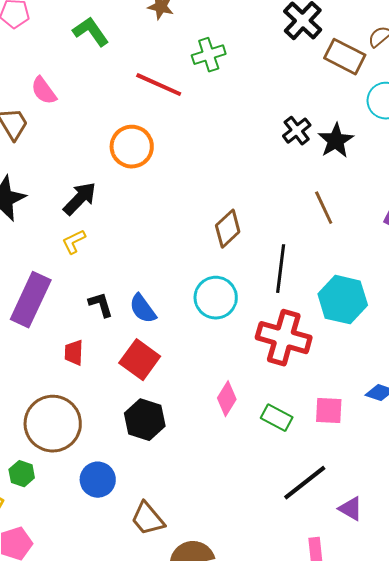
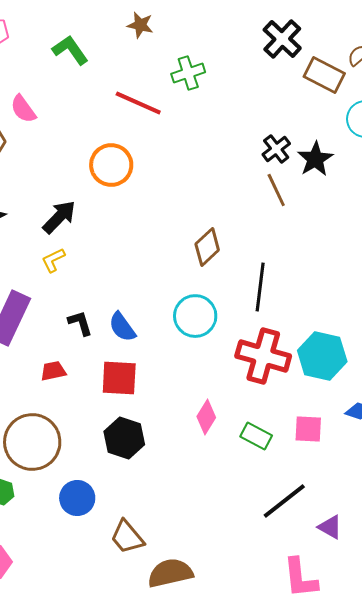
brown line: (324, 208) -> (276, 190), moved
cyan hexagon: (343, 300) -> (322, 356), moved
red trapezoid: (74, 353) -> (53, 371), turned 76
red square: (140, 360) -> (119, 378), turned -33

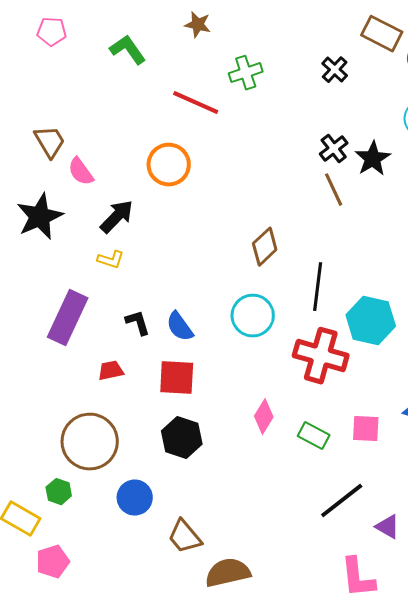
black cross: (282, 39) -> (335, 70), moved, size x0.7
brown rectangle: (324, 75) -> (382, 34), moved
pink semicircle: (23, 109) -> (81, 172), moved
yellow L-shape: (53, 260) -> (111, 260), turned -136
cyan hexagon: (322, 356) -> (371, 321), moved

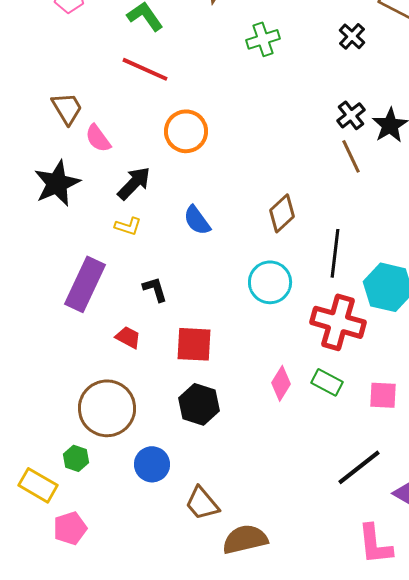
red line: (196, 103) -> (145, 69), moved
blue semicircle: (180, 327) -> (197, 220), moved
red trapezoid: (111, 371) -> (128, 337), turned 40
green rectangle: (314, 436) -> (327, 382), moved

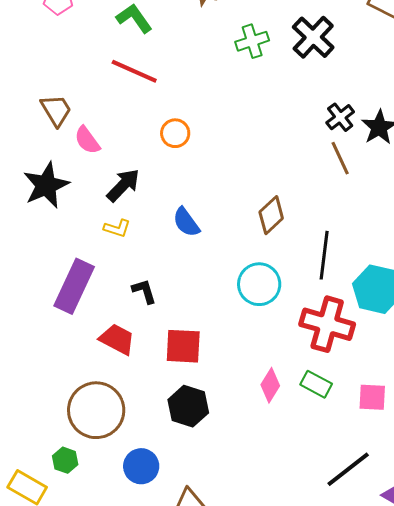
black cross: (352, 36) -> (313, 37), moved, size x1.6
orange circle: (186, 131) -> (175, 133), size x0.7
red trapezoid: (128, 337) -> (117, 339), size x1.4

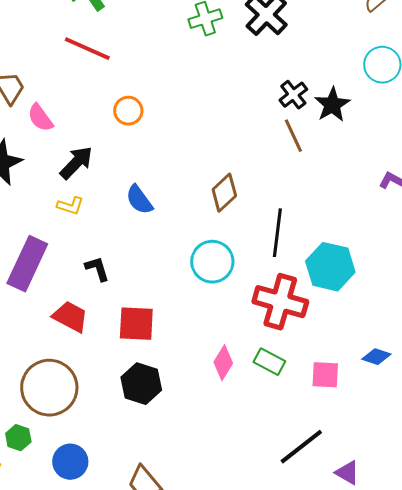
blue circle: (141, 466) -> (70, 462), moved

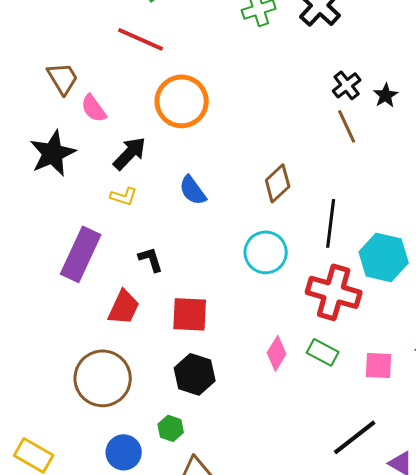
black star: (332, 105) -> (386, 95), size x0.7
orange circle: (128, 111) -> (182, 101), size x1.8
red trapezoid: (70, 317) -> (124, 307), turned 87
green hexagon: (18, 438) -> (171, 428), moved

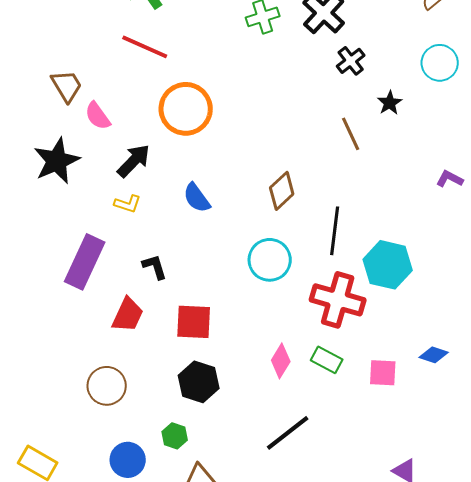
black cross: (347, 85) -> (351, 61), moved
brown circle: (103, 378) -> (107, 386), size x0.7
black line: (355, 437) -> (288, 433), moved

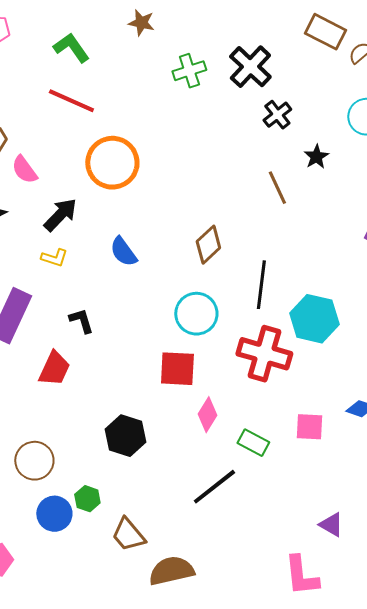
red square: (194, 322) -> (177, 369), moved
green rectangle: (327, 360) -> (253, 443), moved
brown circle: (107, 386) -> (34, 461), moved
green hexagon: (175, 436) -> (87, 499), moved

